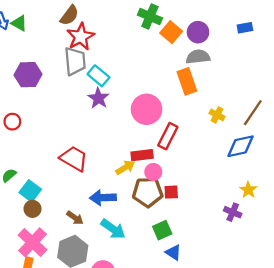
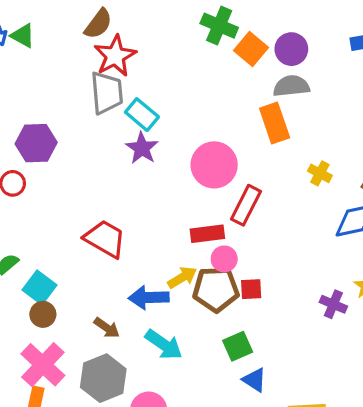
purple hexagon: (28, 75) -> (36, 143), moved
yellow arrow: (125, 167) -> (182, 277), moved
purple cross: (233, 212) -> (333, 304), moved

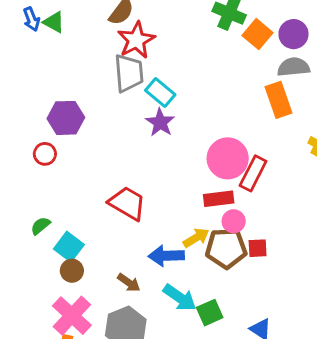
pink circle: (214, 165) -> (228, 158), moved
green square: (238, 346) -> (210, 313), moved

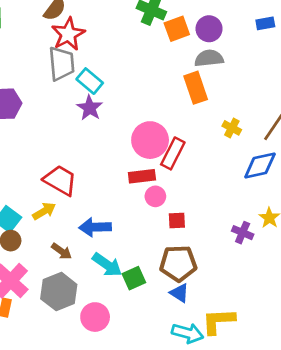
orange square: (258, 34) -> (177, 29), turned 30
yellow arrow: (196, 238) -> (44, 211), moved
brown pentagon: (226, 248) -> (178, 263), moved

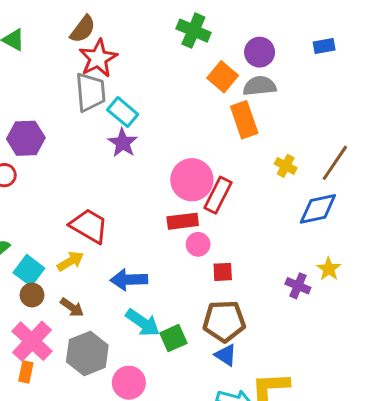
orange square: (177, 29) -> (223, 77), moved, turned -30
brown arrow: (62, 251) -> (72, 307), moved

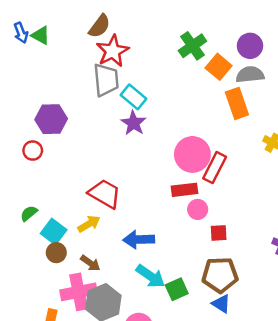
green cross: (193, 31) -> (192, 46), moved, turned 32
pink cross: (32, 341) -> (79, 292), moved, turned 36

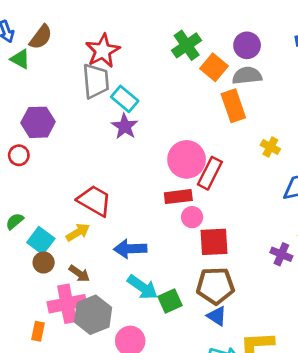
brown semicircle: (99, 26) -> (41, 37), moved
green triangle: (41, 35) -> (20, 59), moved
red square: (219, 233) -> (214, 242), size x1.6

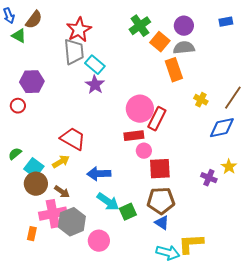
brown circle: (44, 263) -> (36, 184), size x1.5

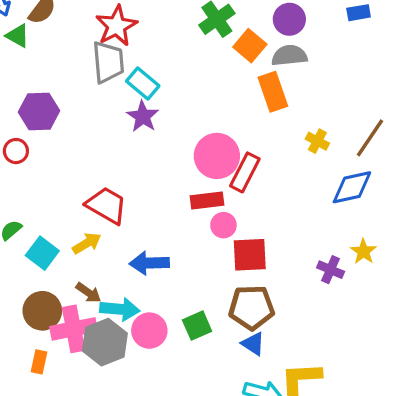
brown circle: (36, 184) -> (42, 311), moved
cyan arrow: (108, 202) -> (120, 309), moved, turned -30
pink circle: (99, 241) -> (149, 331), moved

